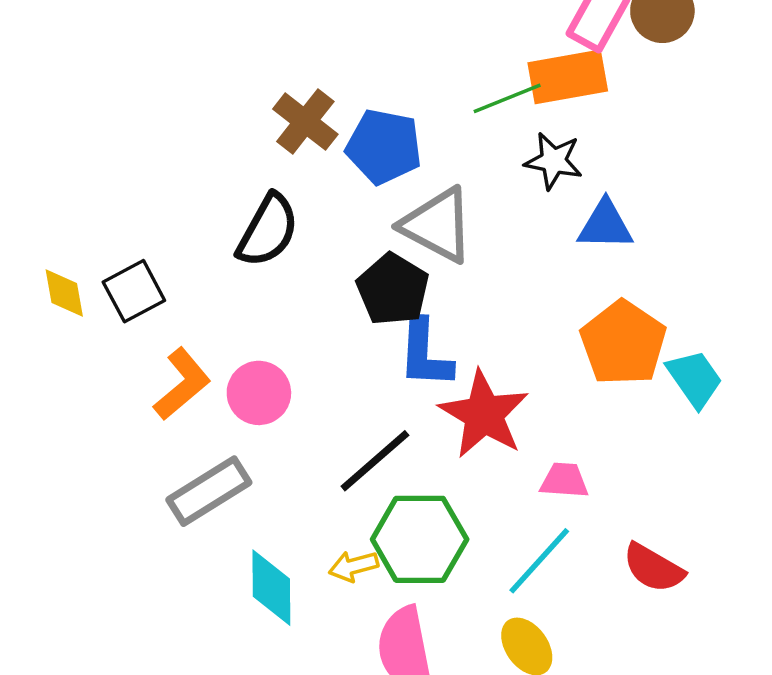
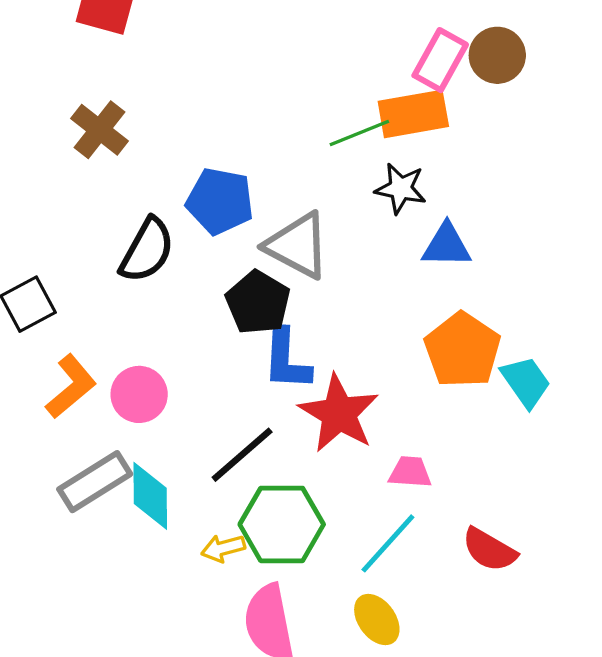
brown cross: (305, 122) -> (99, 130), moved
blue pentagon: (384, 147) -> (220, 201), moved
cyan diamond: (271, 588) -> (150, 496), moved

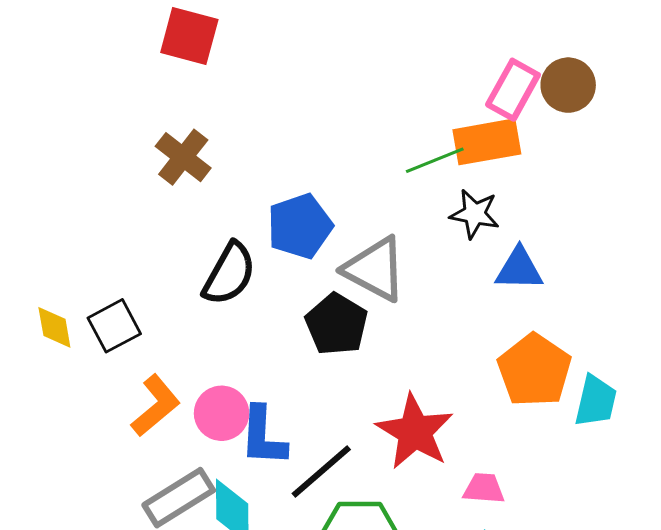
blue pentagon: (220, 201) -> (300, 226), turned -30
blue L-shape: (286, 360) -> (263, 436), moved
cyan trapezoid: (526, 382) -> (596, 401), turned 48

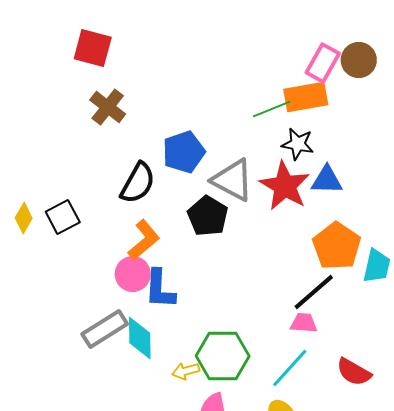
red square: (189, 36) -> (93, 48), moved
yellow diamond: (54, 327) -> (24, 218), turned 40
orange L-shape: (156, 406) -> (144, 240), moved
red star: (415, 432) -> (285, 186), moved
black line: (321, 472) -> (314, 292), moved

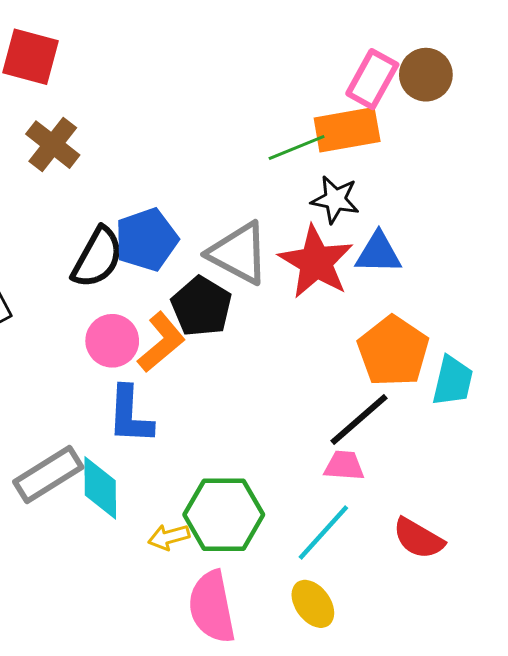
blue pentagon: (184, 152) -> (146, 240), moved
orange L-shape: (144, 240) -> (161, 342), moved
pink circle: (133, 274) -> (112, 341), moved

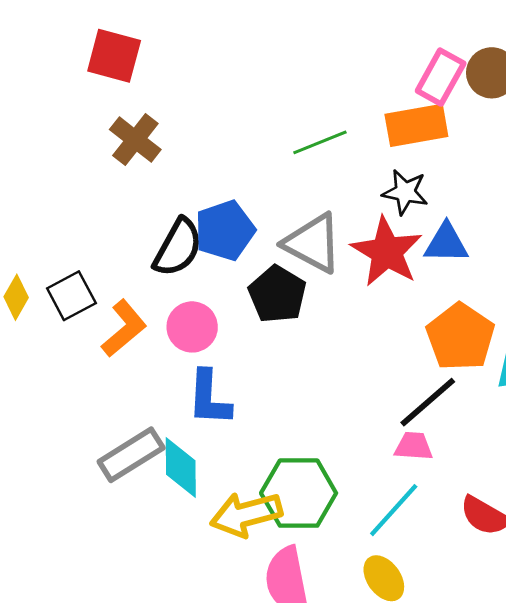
green line: (297, 147) -> (320, 142), moved
orange L-shape: (161, 342) -> (124, 328), moved
yellow arrow: (169, 537) -> (246, 514), size x1.8

